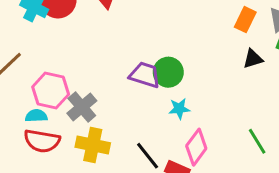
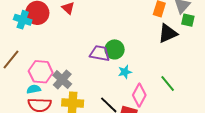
black triangle: (253, 59) -> (168, 33), size x1.5
green line: (257, 141) -> (168, 83), moved

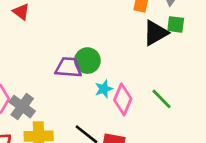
green square: (188, 20) -> (176, 24), moved
pink diamond: (139, 95) -> (123, 99), moved

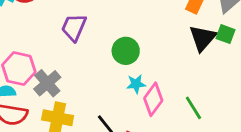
black triangle: (156, 33) -> (203, 38), turned -32
purple trapezoid: (68, 67) -> (74, 27), moved, turned -84

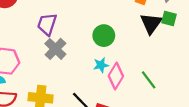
green circle: (126, 51) -> (104, 36), moved
gray cross: (47, 83) -> (55, 49), moved

